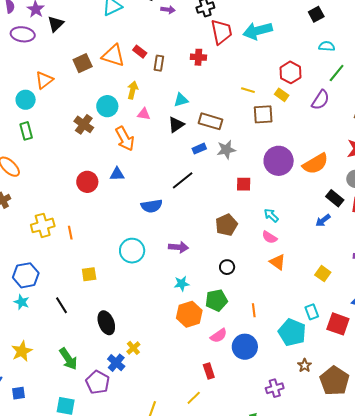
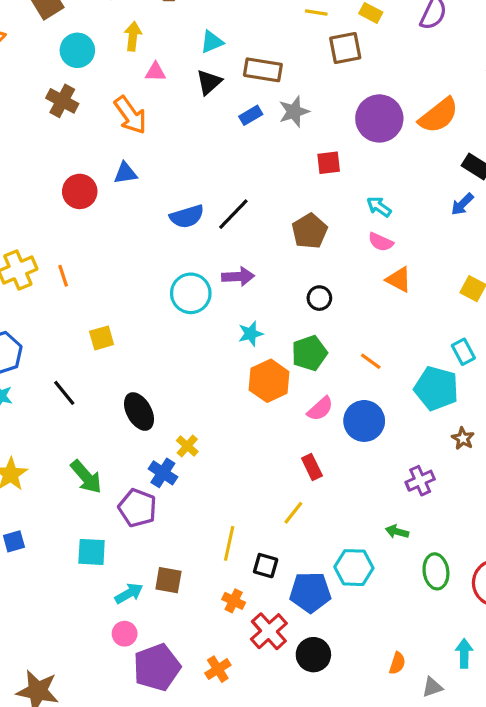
cyan circle: (107, 106) -> (77, 50), moved
black line: (183, 180) -> (233, 214), moved
cyan circle: (132, 251) -> (191, 293), moved
orange line: (254, 310) -> (371, 361), turned -40

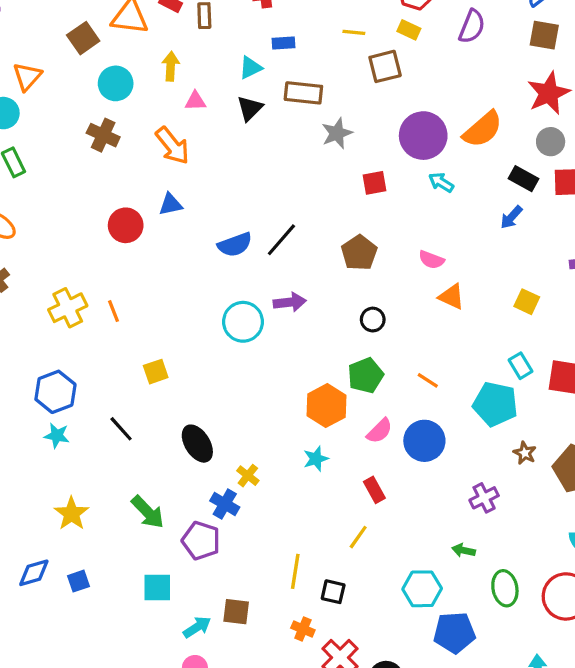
blue rectangle: (251, 115) -> (284, 43), moved, turned 30
cyan arrow: (379, 207) -> (441, 182), moved
cyan star: (251, 334) -> (316, 459), moved
blue pentagon: (310, 592) -> (454, 633), moved

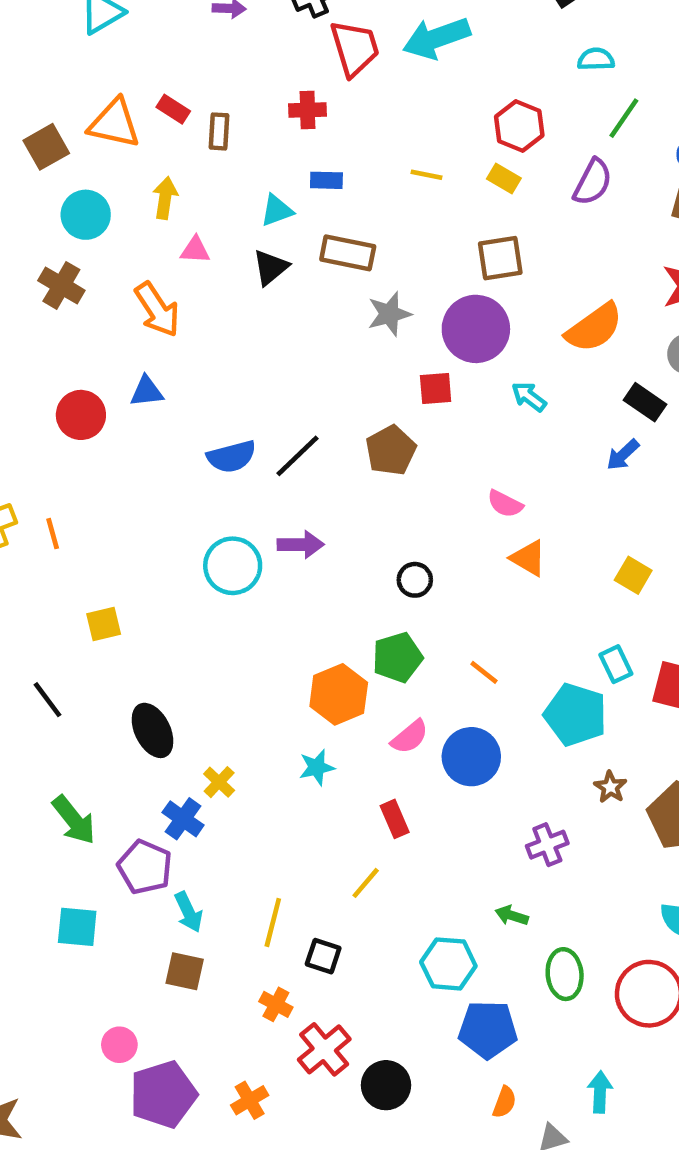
brown square: (385, 66) -> (500, 258), moved
purple circle: (423, 136) -> (476, 329), moved
brown pentagon: (359, 253) -> (391, 450), moved
cyan arrow: (197, 627) -> (189, 912), moved, turned 92

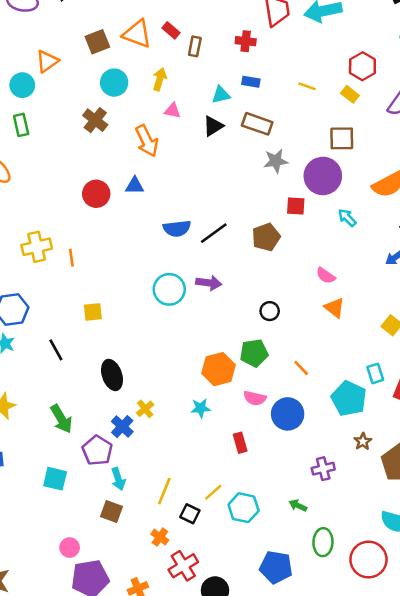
pink semicircle: (410, 737) -> (255, 398), turned 45
yellow line: (366, 883) -> (213, 492), moved
cyan hexagon: (448, 964) -> (244, 508), moved

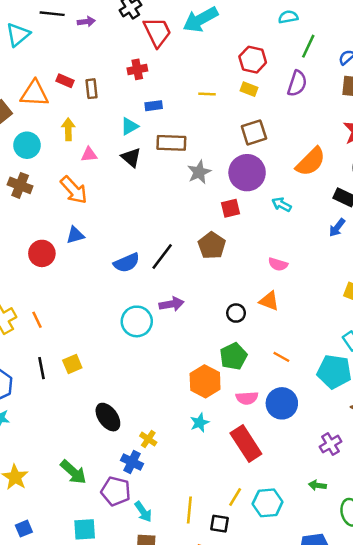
black triangle: (213, 126) -> (131, 157), turned -30
orange triangle: (335, 308) -> (269, 301), moved
black line: (56, 350) -> (42, 368), moved, turned 35
red rectangle: (240, 443) -> (246, 444), size x1.8

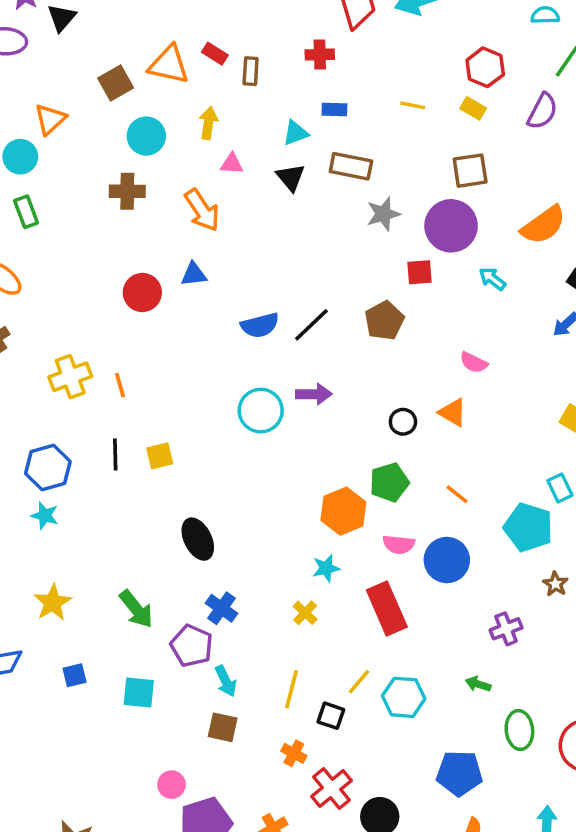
brown cross: (20, 185) -> (127, 191), turned -30
yellow cross: (148, 439) -> (305, 613), moved
blue square: (24, 529) -> (75, 675), moved

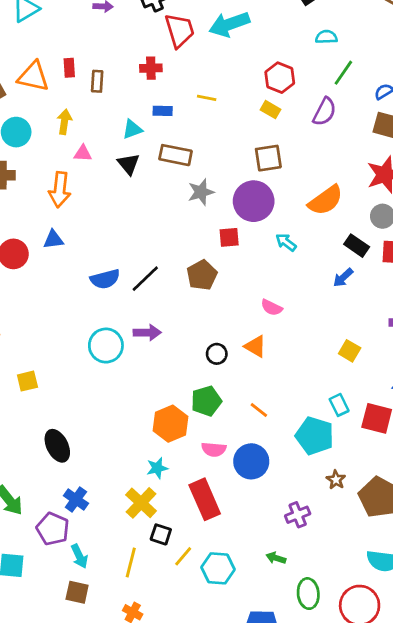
red rectangle: (215, 54) -> (69, 68), turned 54
yellow line: (413, 105) -> (207, 98), moved
orange arrow: (202, 210) -> (60, 190), turned 40
yellow cross: (305, 613) -> (141, 503), size x1.6
black square: (331, 716) -> (161, 534), moved

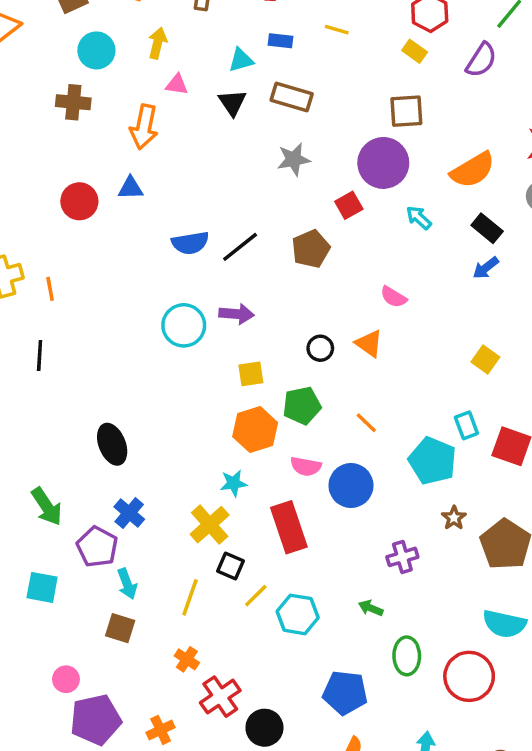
gray star: (201, 192) -> (294, 159), moved
red square: (229, 237) -> (349, 205), turned -30
black rectangle: (357, 246) -> (487, 228), moved
yellow square: (27, 381) -> (251, 374), moved

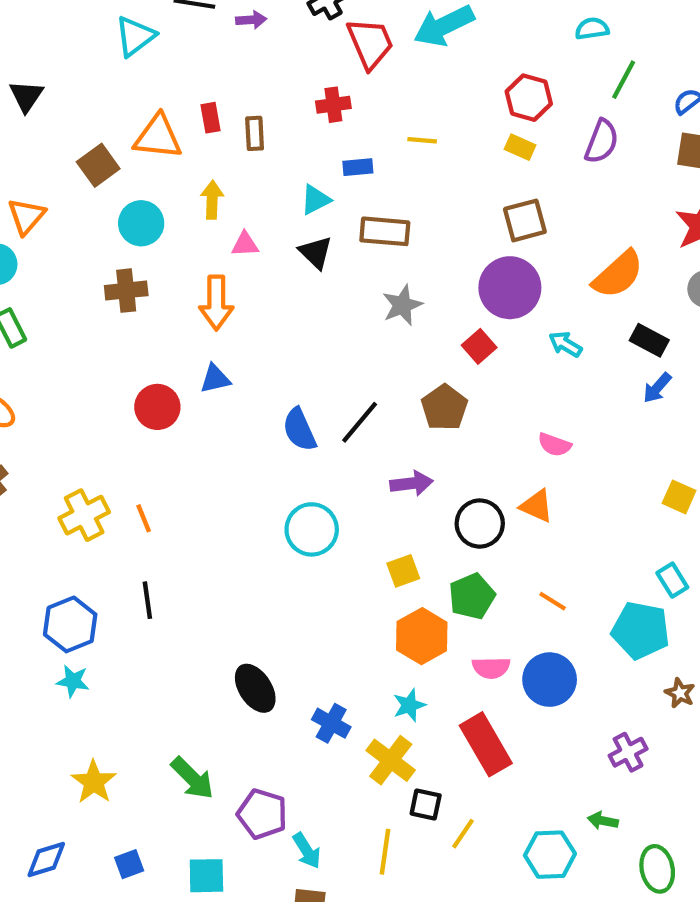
blue semicircle: (190, 243) -> (299, 430), turned 87
purple arrow: (237, 314) -> (412, 483), moved
black circle: (320, 348) -> (480, 524), size x1.5
blue cross: (129, 513) -> (331, 723), moved
cyan hexagon: (298, 614) -> (550, 855), moved

